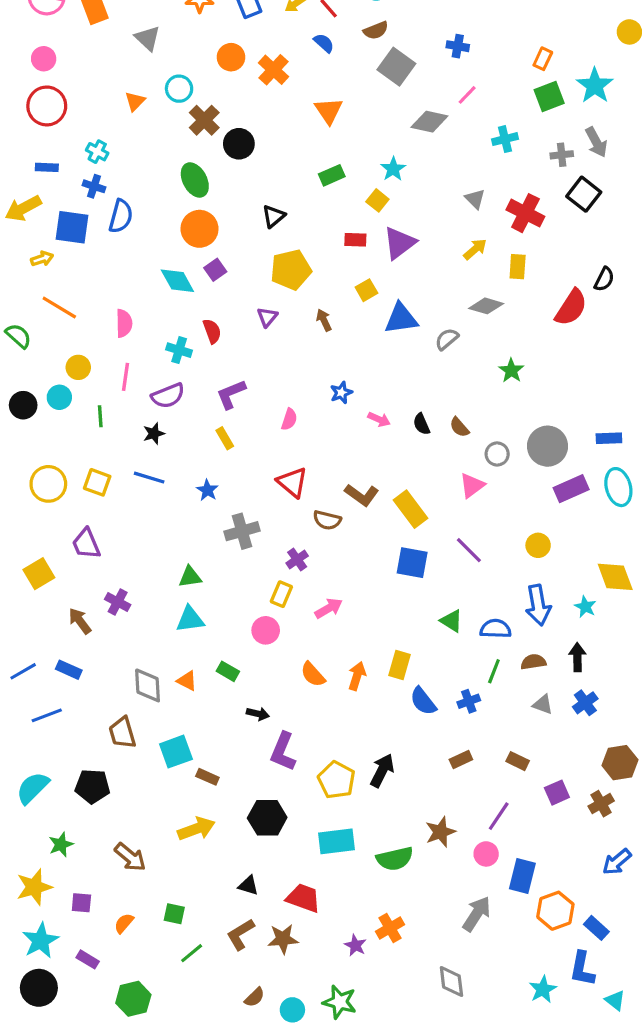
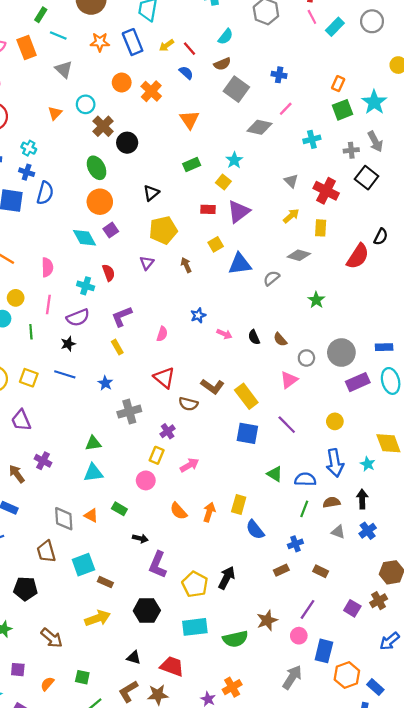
blue cross: (469, 701) -> (295, 544), moved
purple square: (557, 793) -> (352, 608), moved, turned -35

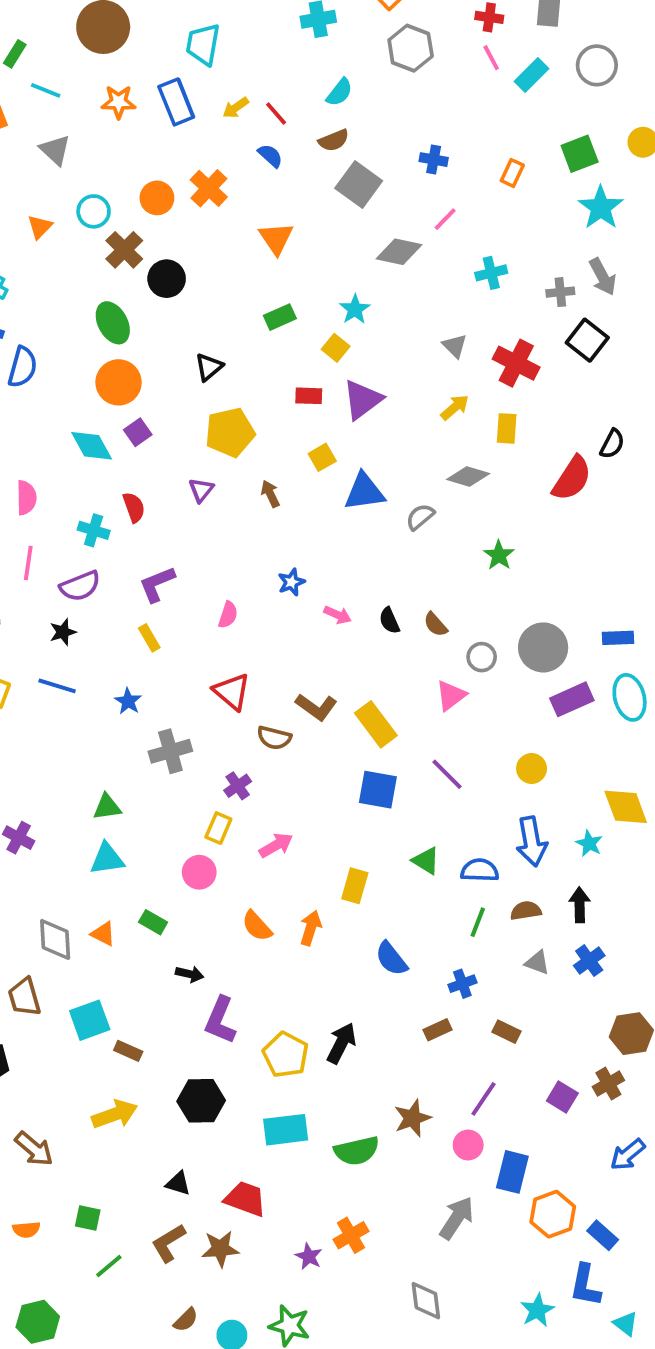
orange circle: (122, 83) -> (157, 198), moved
orange rectangle: (338, 84) -> (512, 173), moved
green square: (342, 110) -> (580, 154), moved
yellow rectangle: (239, 504) -> (355, 886), moved
orange semicircle: (47, 684) -> (26, 1230), turned -136

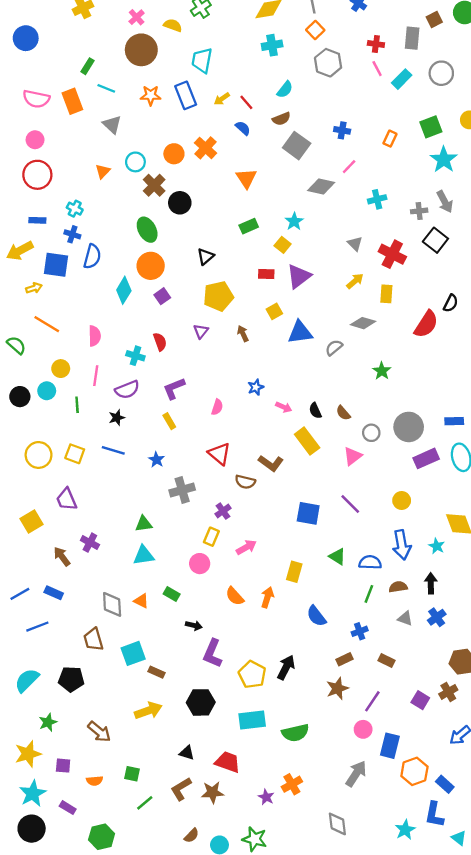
cyan diamond: (92, 446) -> (124, 290), moved, turned 60
yellow rectangle: (376, 724) -> (307, 441), moved
brown star: (412, 1118) -> (337, 688), moved

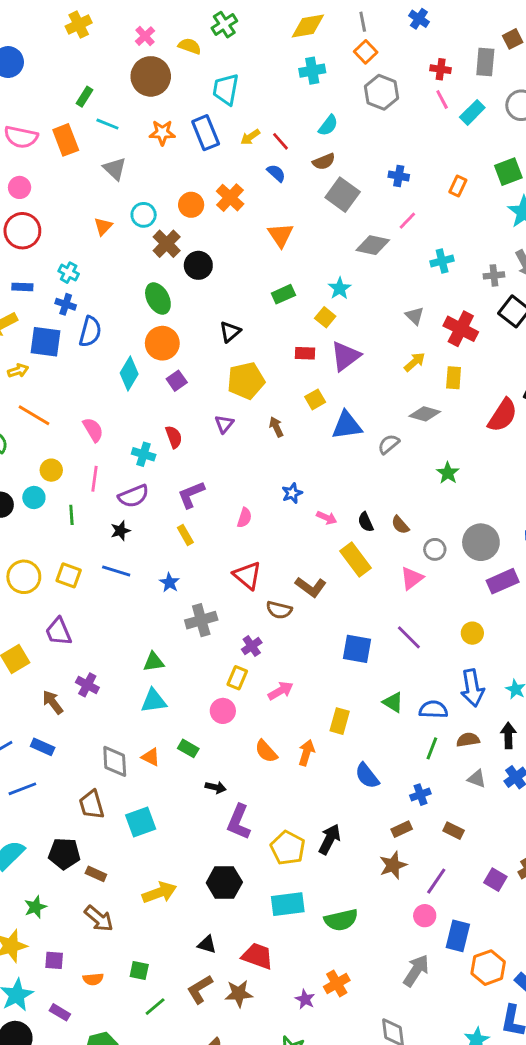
pink semicircle: (95, 336) -> (93, 430), turned -30
brown rectangle: (156, 672) -> (96, 874), moved

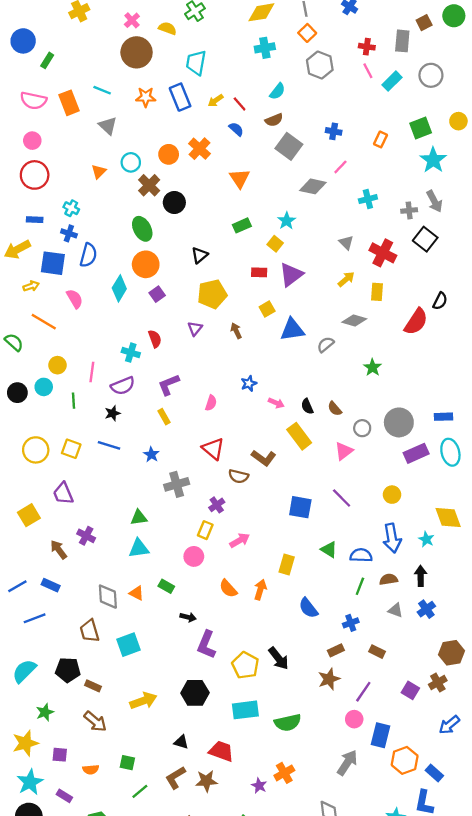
green rectangle: (84, 97) -> (47, 60), moved
pink semicircle: (93, 430) -> (75, 299), moved
black arrow: (330, 839) -> (279, 658), turned 115

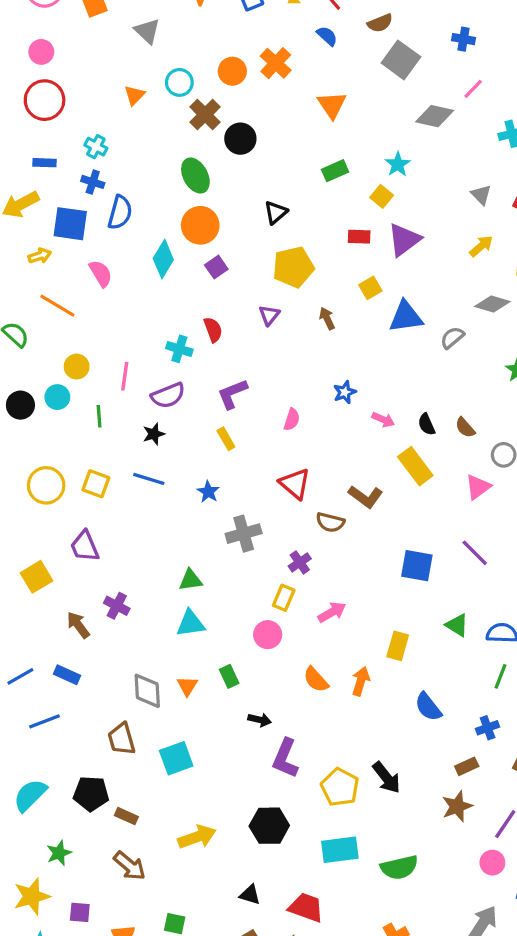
green rectangle: (166, 586) -> (229, 676), turned 35
orange triangle: (137, 593) -> (187, 686), turned 35

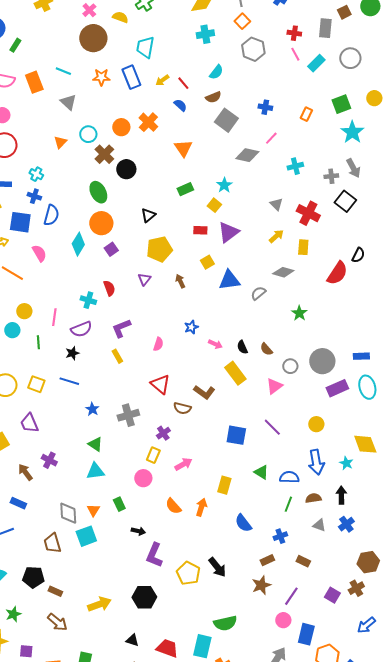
blue star: (208, 492) -> (92, 409), moved
green triangle: (191, 580) -> (95, 444), turned 42
cyan square: (176, 758) -> (86, 536), moved
cyan rectangle: (340, 850) -> (202, 646), moved, turned -70

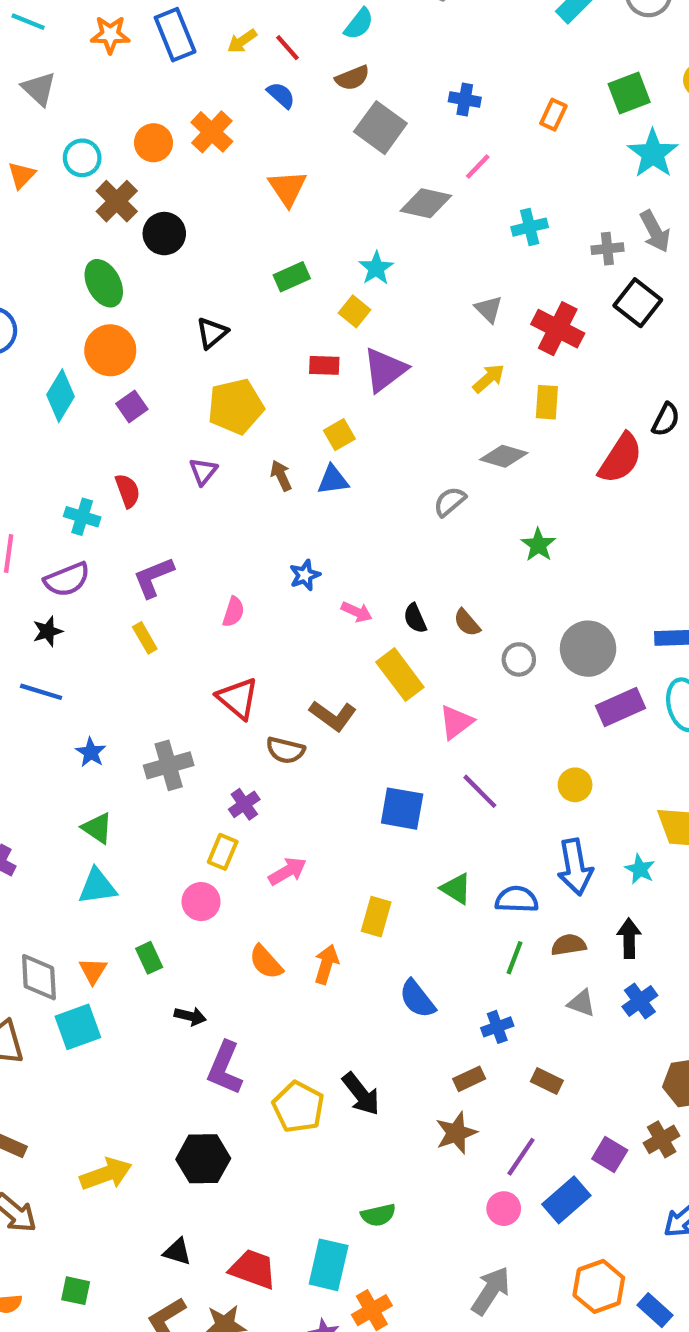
blue triangle: (229, 280) -> (333, 480), moved, size x0.7
pink triangle: (274, 386) -> (456, 722), moved
green semicircle: (225, 623) -> (378, 1215), size x0.7
blue rectangle: (306, 634) -> (566, 1200), moved, turned 35

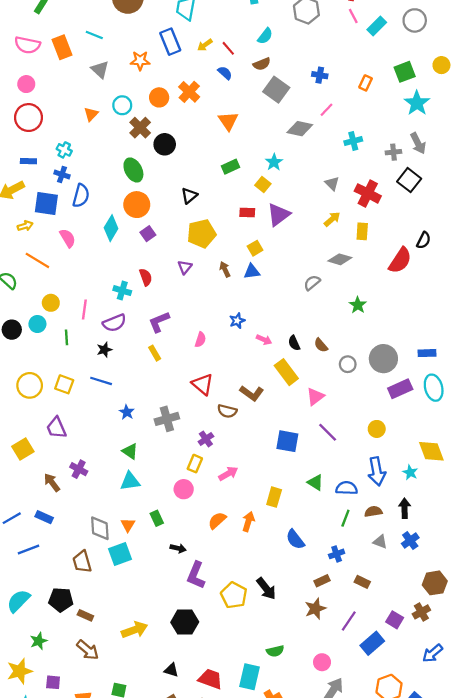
orange star: (110, 35) -> (140, 61), moved
orange semicircle: (266, 962) -> (217, 520), turned 90
pink circle: (504, 1209) -> (322, 662), moved

